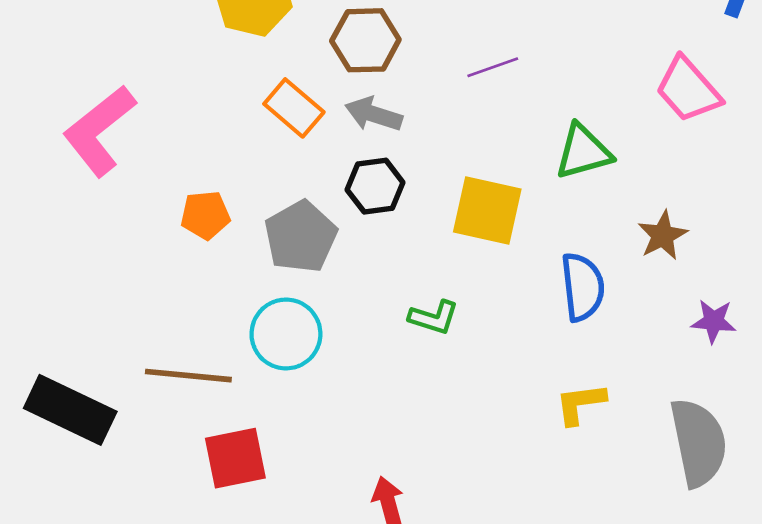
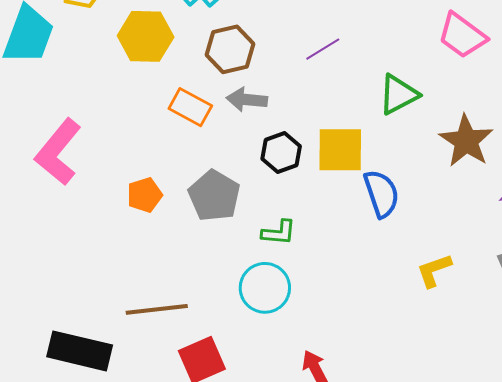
black hexagon: (375, 186) -> (281, 153), moved
brown star: (663, 236) -> (466, 141), size x1.5
blue semicircle: (583, 287) -> (381, 194), moved
green L-shape: (434, 317) -> (279, 233), moved
cyan circle: (286, 334) -> (265, 288), moved

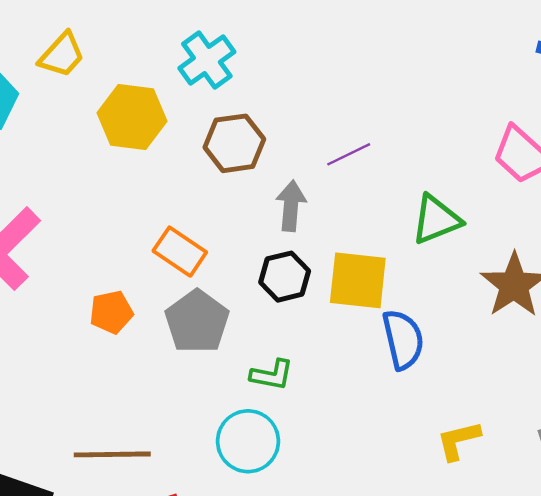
gray arrow: (247, 100) -> (291, 206), moved, turned 84
orange rectangle: (190, 107) -> (180, 252), moved

